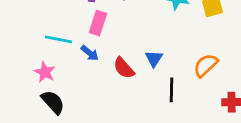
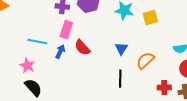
blue arrow: (90, 53) -> (60, 52), turned -104
blue triangle: (154, 58) -> (121, 49), moved
red semicircle: (124, 68) -> (82, 48), moved

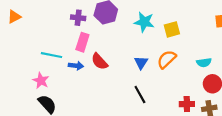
blue arrow: (60, 52) -> (76, 66), turned 72
orange semicircle: (145, 61) -> (167, 59), moved
black line: (120, 79) -> (140, 94), turned -30

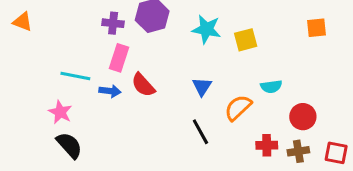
orange triangle: (14, 17) -> (23, 22), turned 48
orange semicircle: (167, 59) -> (238, 108), moved
cyan semicircle: (204, 62) -> (271, 86), moved

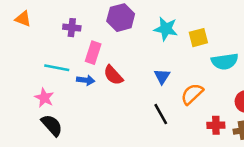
orange triangle: (23, 22) -> (23, 19), moved
purple cross: (113, 23) -> (72, 28), moved
cyan semicircle: (271, 86) -> (225, 61), moved, size x1.5

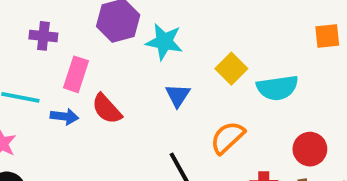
cyan star: (166, 29) -> (164, 42), moved
yellow square: (198, 38) -> (231, 69), moved, turned -30
blue triangle: (162, 76) -> (178, 95), moved

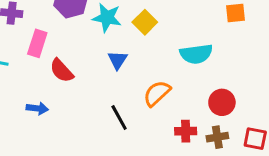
yellow square: (231, 69) -> (145, 22), moved
blue arrow: (64, 117) -> (37, 108), moved

